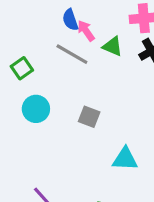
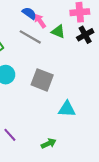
blue semicircle: (70, 20) -> (29, 13), turned 144
gray square: (89, 117) -> (42, 80), size x1.5

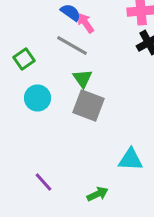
green triangle: (58, 32) -> (83, 78), moved, turned 32
cyan triangle: (67, 109) -> (131, 160), moved

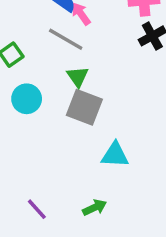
cyan triangle: (131, 160) -> (115, 155), moved
purple line: (43, 182) -> (37, 209), moved

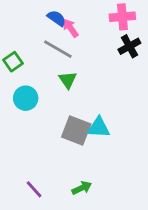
gray square: (84, 107) -> (76, 130), moved
cyan triangle: (115, 155) -> (99, 128), moved

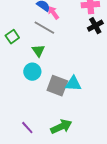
green triangle: (68, 80) -> (38, 51), moved
cyan circle: (26, 98) -> (32, 72), moved
green arrow: (82, 188) -> (61, 127), size x1.5

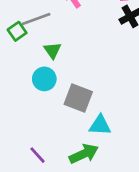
gray line: (44, 28) -> (36, 19), moved, turned -50
cyan triangle: (73, 84) -> (100, 125), moved

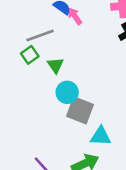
green square: (17, 31) -> (30, 55), moved
cyan circle: (44, 79) -> (67, 92), moved

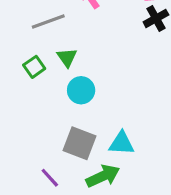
green square: (30, 55) -> (34, 67), moved
gray square: (80, 110) -> (79, 143), moved

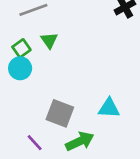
cyan circle: (81, 90) -> (20, 68), moved
cyan triangle: (122, 143) -> (109, 108), moved

